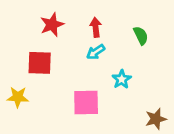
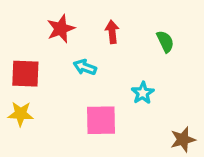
cyan arrow: (96, 52) -> (85, 67), moved, turned 54
red square: (40, 63) -> (25, 74), moved

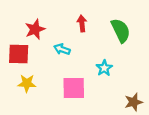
red star: (61, 29) -> (35, 29), moved
green semicircle: (165, 42) -> (121, 30), size x1.5
yellow star: (21, 114) -> (27, 83), moved

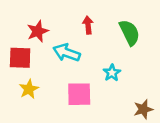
cyan arrow: (62, 49) -> (67, 53), size x1.5
yellow star: (27, 83) -> (29, 89), turned -30

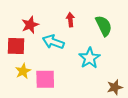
cyan star: (112, 73) -> (90, 58), size x1.5
pink square: (79, 94) -> (45, 79), moved

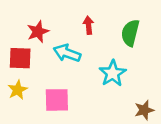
green semicircle: (104, 26) -> (130, 33), turned -140
yellow star: (23, 71) -> (18, 90), moved

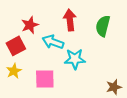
red arrow: (89, 25) -> (70, 20), size x1.5
red square: (20, 58) -> (16, 46), turned -30
cyan star: (113, 73) -> (75, 59), moved, turned 30

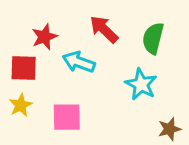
red arrow: (70, 20) -> (104, 29), turned -40
red square: (16, 46) -> (24, 68), turned 30
cyan star: (75, 59) -> (141, 84), moved, turned 30

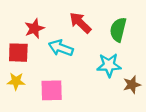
cyan star: (141, 84) -> (109, 65), turned -30
yellow star: (21, 105) -> (16, 81), turned 30
brown star: (169, 129) -> (132, 85), moved

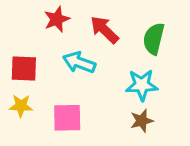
red star: (34, 28) -> (57, 19), moved
brown star: (132, 85) -> (142, 121), moved

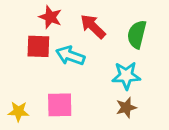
red star: (57, 19) -> (50, 17), turned -30
red square: (24, 68) -> (38, 46), moved
yellow star: (21, 106) -> (18, 112), moved

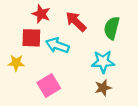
pink square: (60, 105) -> (49, 86), turned -30
yellow star: (18, 112) -> (16, 63), moved

